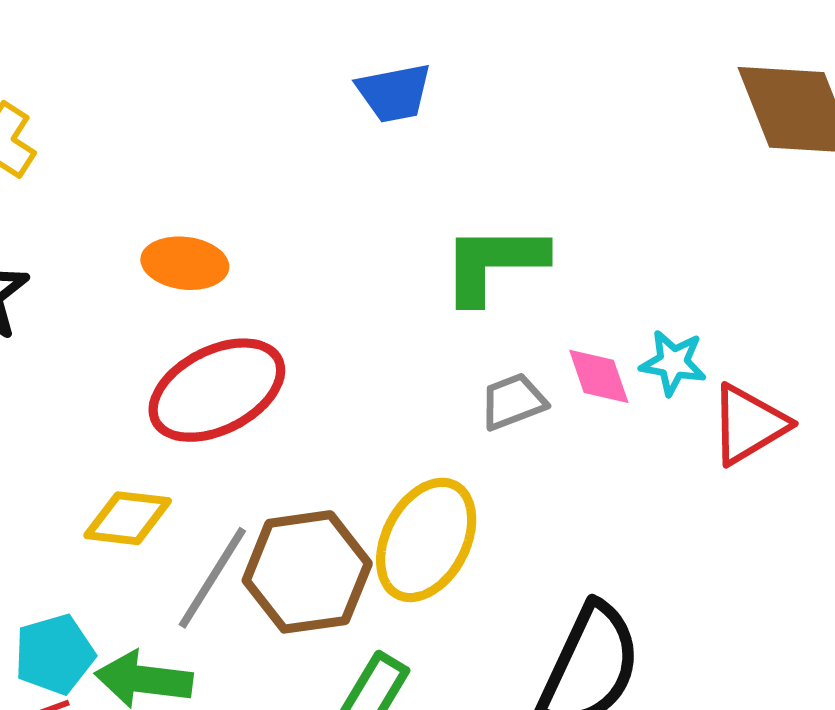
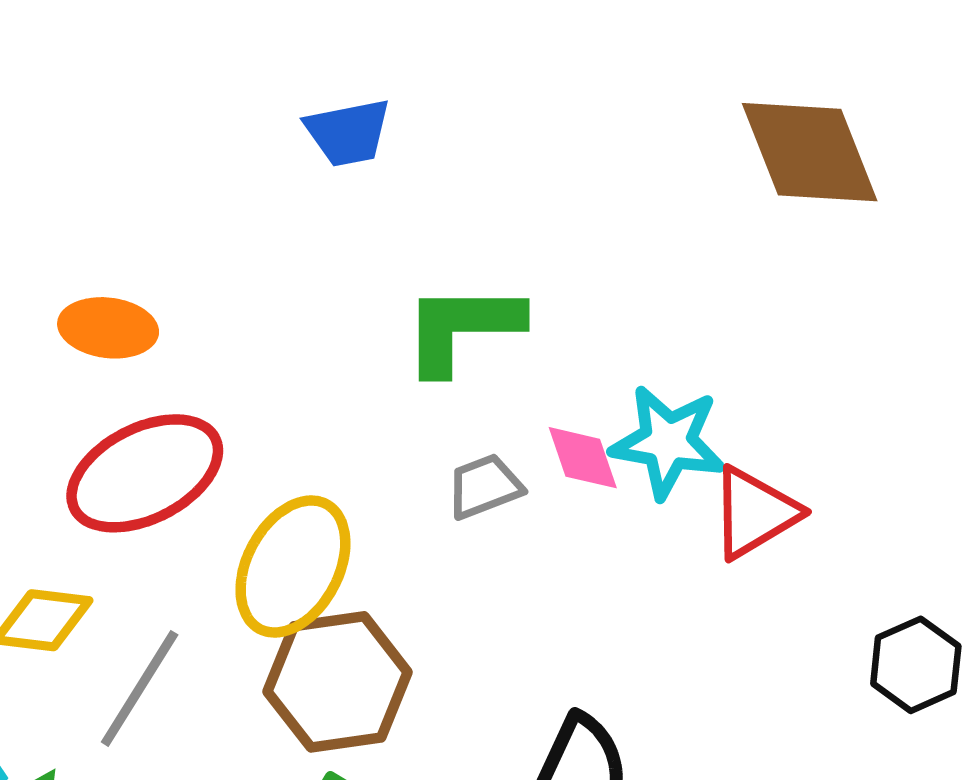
cyan star: (673, 363) -> (668, 442), size x1.5
yellow ellipse: (426, 540) -> (293, 566), moved
brown hexagon: (307, 572) -> (338, 682), moved

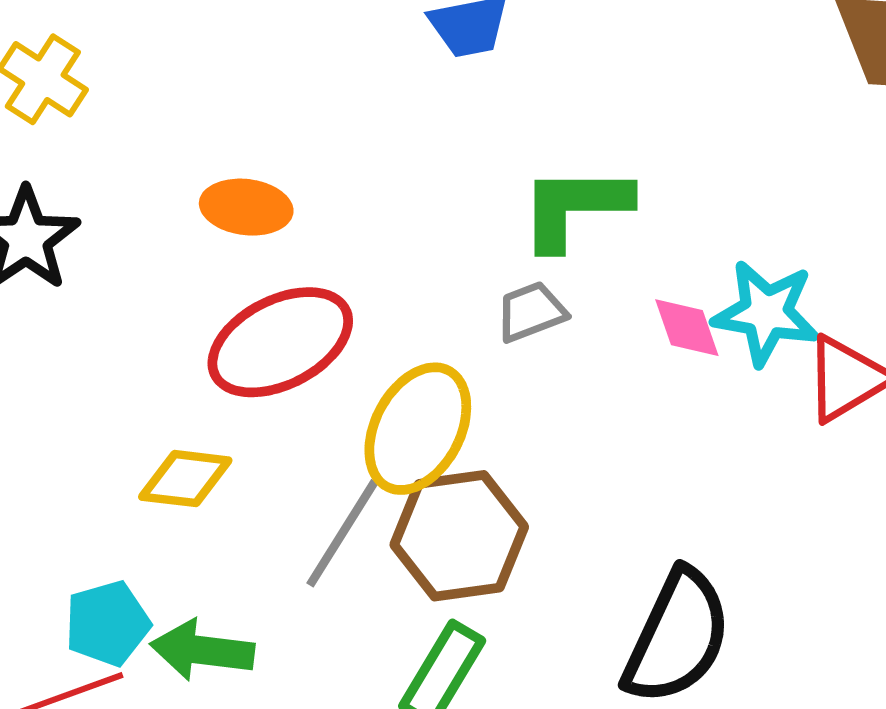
gray trapezoid: (484, 486) -> (531, 312), moved
gray line: (140, 688) -> (342, 533), moved

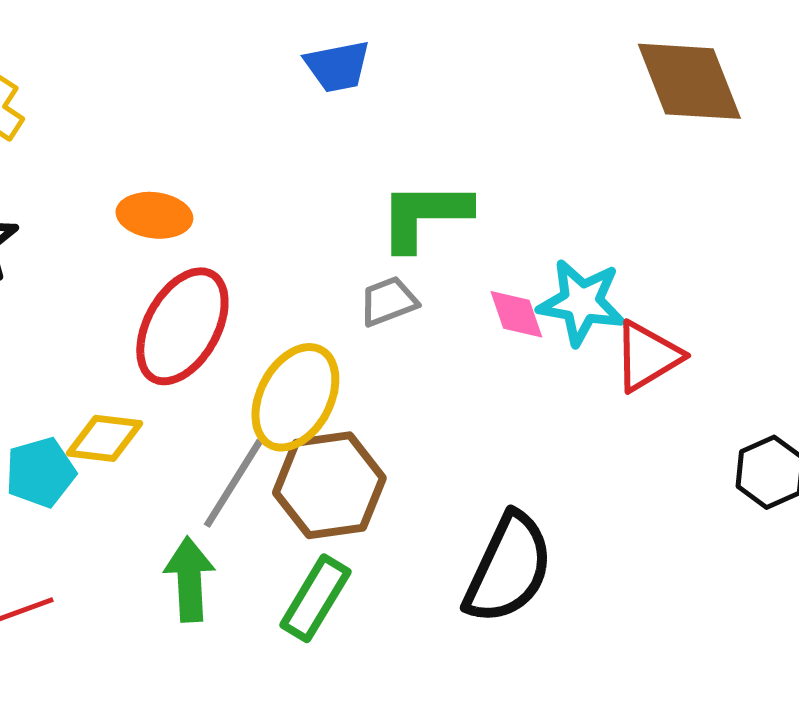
red ellipse: (280, 342) -> (182, 326), turned -34
cyan pentagon: (107, 623) -> (40, 472), moved
green arrow: (202, 650) -> (189, 579), moved, turned 80

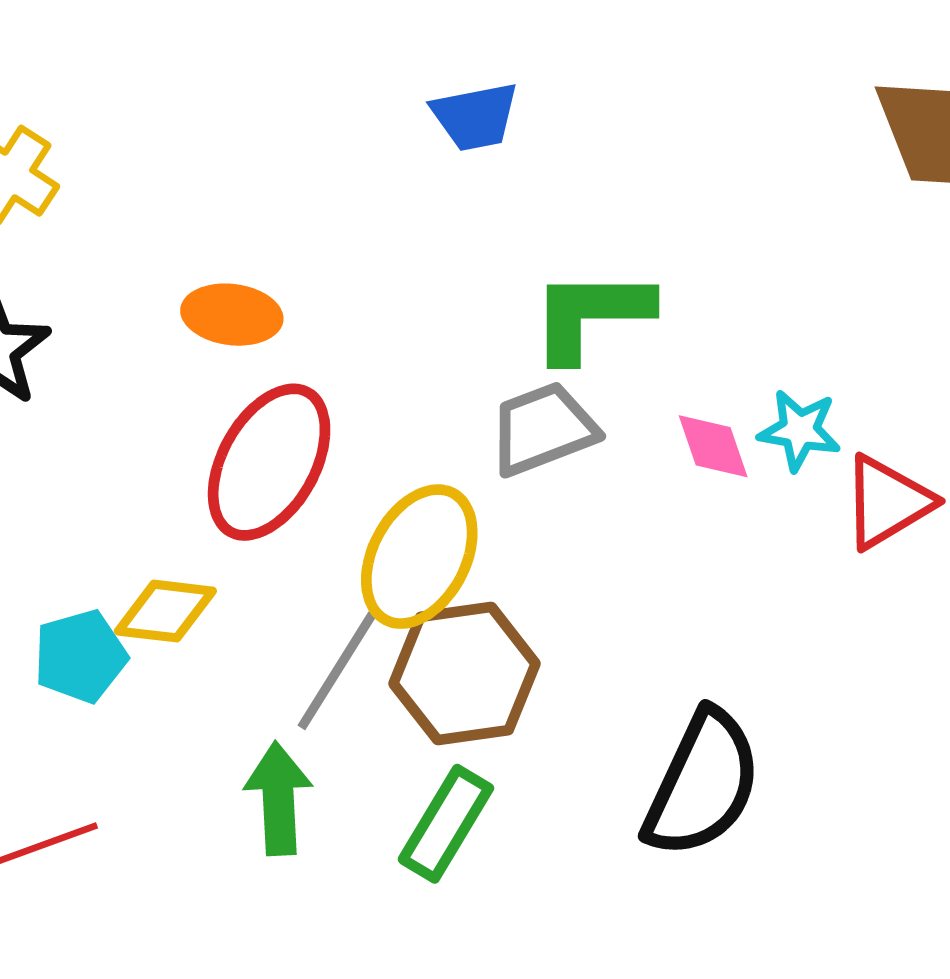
gray trapezoid: (388, 301) -> (543, 429), size x1.4
cyan star: (581, 302) -> (800, 430), size x0.7

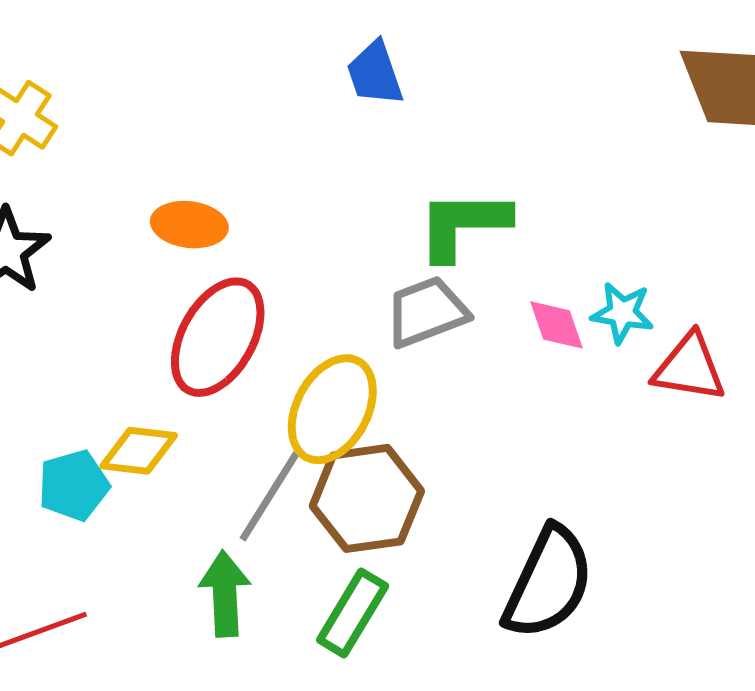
blue trapezoid: (475, 116) -> (375, 73), turned 82
red triangle: (887, 502) -> (689, 368), turned 40

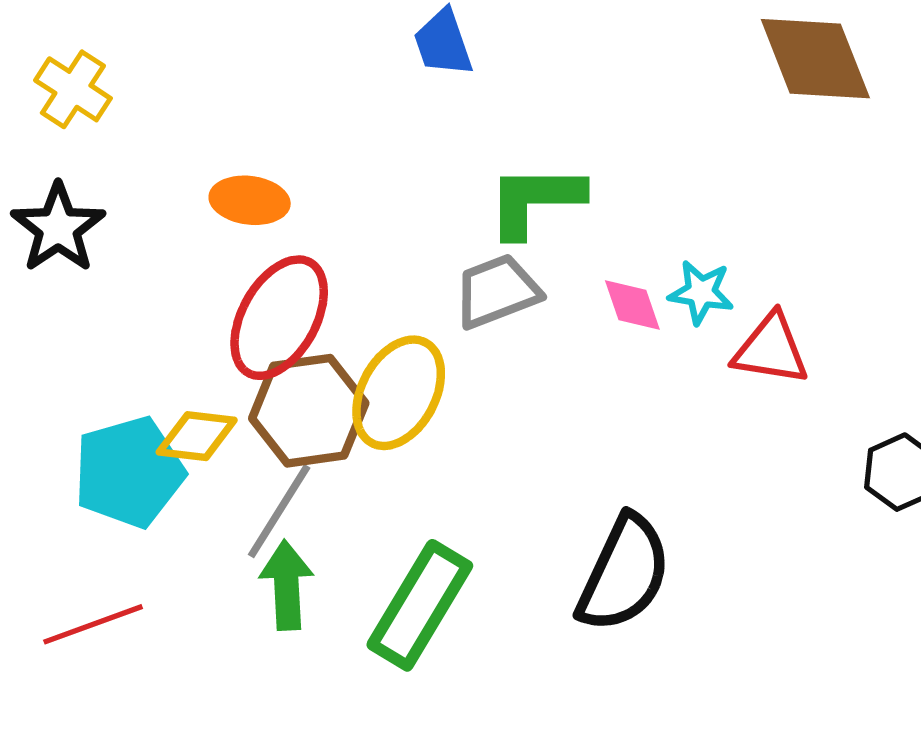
cyan pentagon: (74, 485) -> (129, 472), size x1.5
gray line: (269, 496) -> (279, 511), moved
brown hexagon: (367, 498) -> (309, 411), moved
green rectangle: (353, 613) -> (420, 605), size x1.4

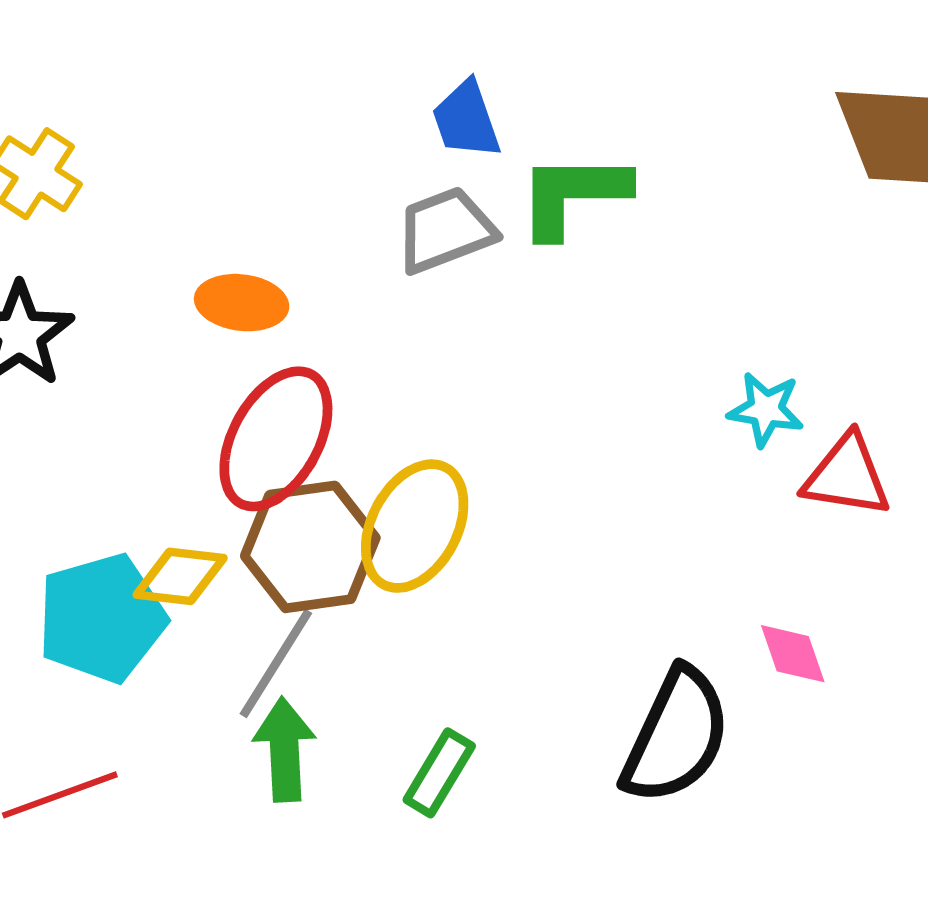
green L-shape: (535, 200) -> (573, 195), moved
gray trapezoid: (497, 291) -> (445, 230), moved
pink diamond: (632, 305) -> (793, 654), moved
green rectangle: (420, 605) -> (439, 773), size x0.6

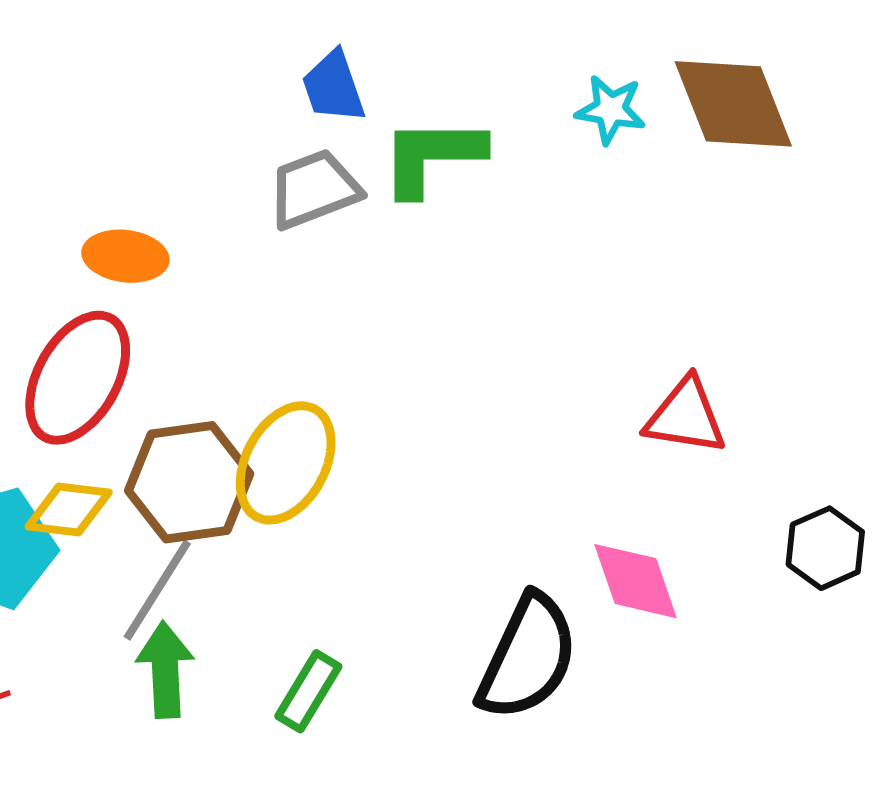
cyan star: (766, 409) -> (611, 110), moved
red ellipse: (276, 439) -> (78, 378), moved
pink diamond: (793, 654) -> (636, 581), size x1.4

